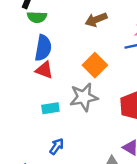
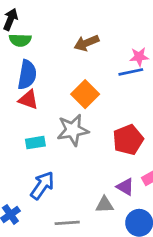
blue arrow: (57, 146) -> (42, 185), size x1.5

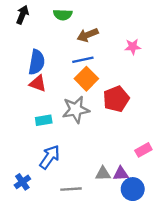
green semicircle: (20, 40) -> (63, 15), moved
blue line: (131, 72) -> (83, 60), moved
red pentagon: (128, 140) -> (116, 99), moved
purple triangle: (125, 187) -> (121, 174), moved, turned -35

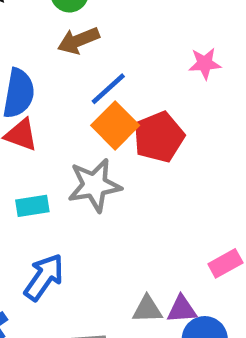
brown arrow: (88, 35) -> (78, 41), moved
blue line: (83, 60) -> (108, 89), turned -30
red pentagon: (116, 99) -> (159, 137), moved

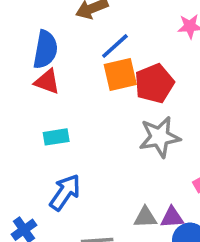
orange square: (115, 125) -> (120, 75), turned 32
gray star: (94, 185) -> (160, 137), moved

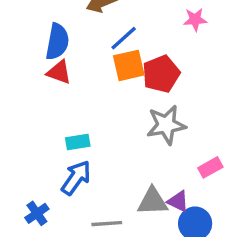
cyan rectangle: (56, 137) -> (78, 142), moved
gray triangle: (145, 217) -> (153, 201), size x1.4
purple triangle: (172, 217) -> (178, 201), turned 30

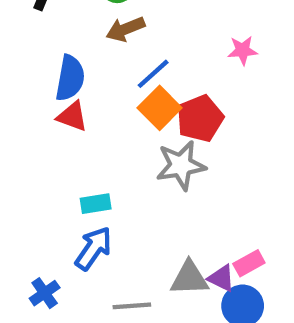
orange square: (129, 65) -> (160, 108), turned -32
gray star: (166, 125) -> (181, 165), moved
pink rectangle: (210, 167) -> (249, 263), moved

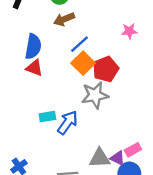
blue arrow: (94, 248) -> (68, 122), moved

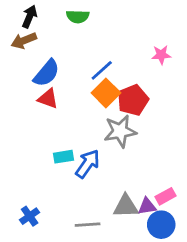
brown arrow: (64, 19) -> (24, 41), moved
blue semicircle: (33, 47) -> (47, 73), turned 30
purple triangle: (117, 158) -> (147, 206), turned -35

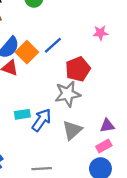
orange square: (106, 93) -> (27, 52), moved
gray triangle: (126, 206) -> (72, 130), moved, turned -40
purple triangle: (147, 206) -> (107, 126), moved

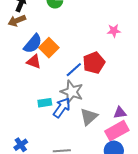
blue line: (53, 45) -> (74, 70), moved
gray star: (68, 94) -> (72, 92), moved, turned 30
pink rectangle: (104, 146) -> (117, 131), size x1.6

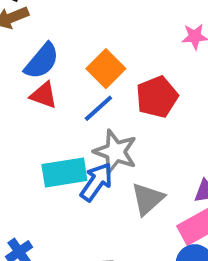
orange square: (49, 48) -> (106, 69), moved
blue line: (74, 70) -> (98, 108), moved
cyan rectangle: (45, 103) -> (64, 172), size x1.6

